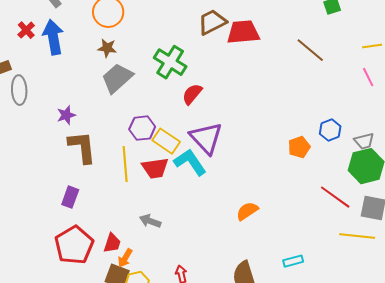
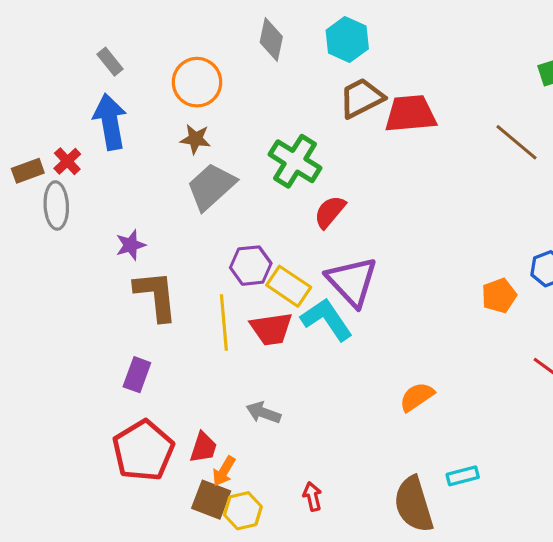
red cross: (26, 30) -> (67, 161), moved
cyan rectangle: (293, 261) -> (463, 476), moved

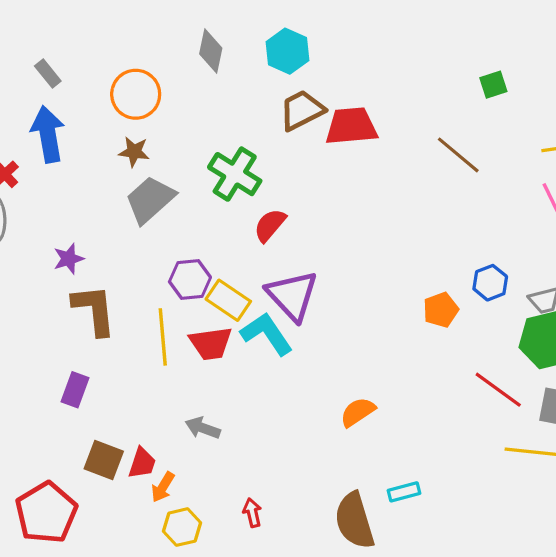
red pentagon: (143, 451) -> (46, 513), moved
brown square: (211, 500) -> (104, 460), moved

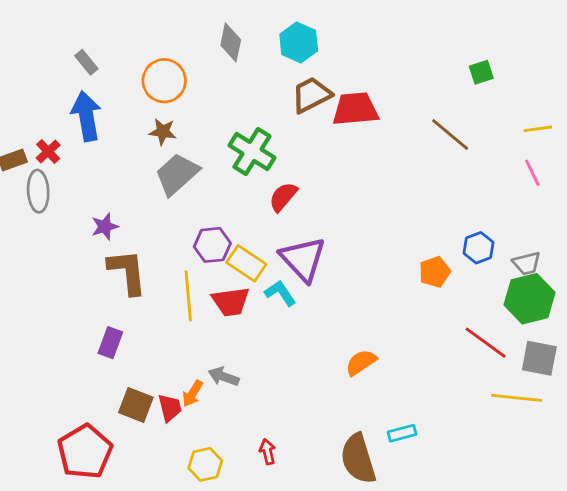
cyan L-shape: (267, 334) -> (280, 293), size x0.7
red trapezoid: (142, 463) -> (170, 408), turned -32
orange arrow: (163, 487) -> (192, 394), moved

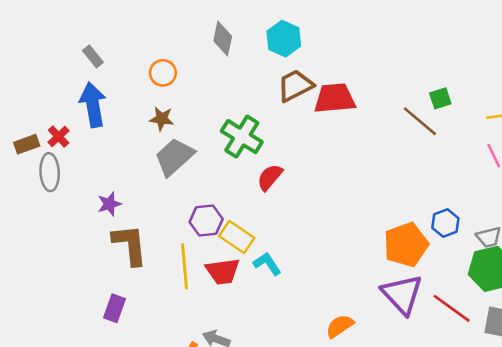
green square: (481, 72) -> (440, 98), moved
orange circle: (164, 81) -> (163, 73), size x0.7
purple triangle: (303, 259) -> (402, 294), moved
orange pentagon: (435, 272) -> (406, 245), size x1.6

